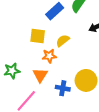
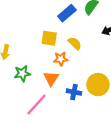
yellow semicircle: (63, 41) -> (75, 43), turned 80

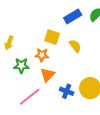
orange star: (61, 59) -> (42, 55), moved

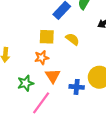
green star: (21, 66) -> (26, 83), moved

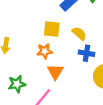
green star: (26, 83) -> (17, 84), moved
blue cross: (77, 87) -> (86, 53), moved

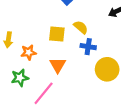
yellow square: (52, 29) -> (57, 34), moved
orange star: (45, 51) -> (29, 52), moved

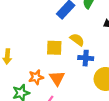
orange star: (29, 52) -> (36, 77), moved

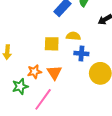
yellow semicircle: (77, 40) -> (73, 36), turned -32

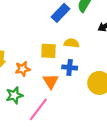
blue cross: (81, 54) -> (70, 68), moved
orange star: (34, 72) -> (23, 69), moved

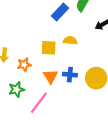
blue cross: (70, 68) -> (70, 75), moved

